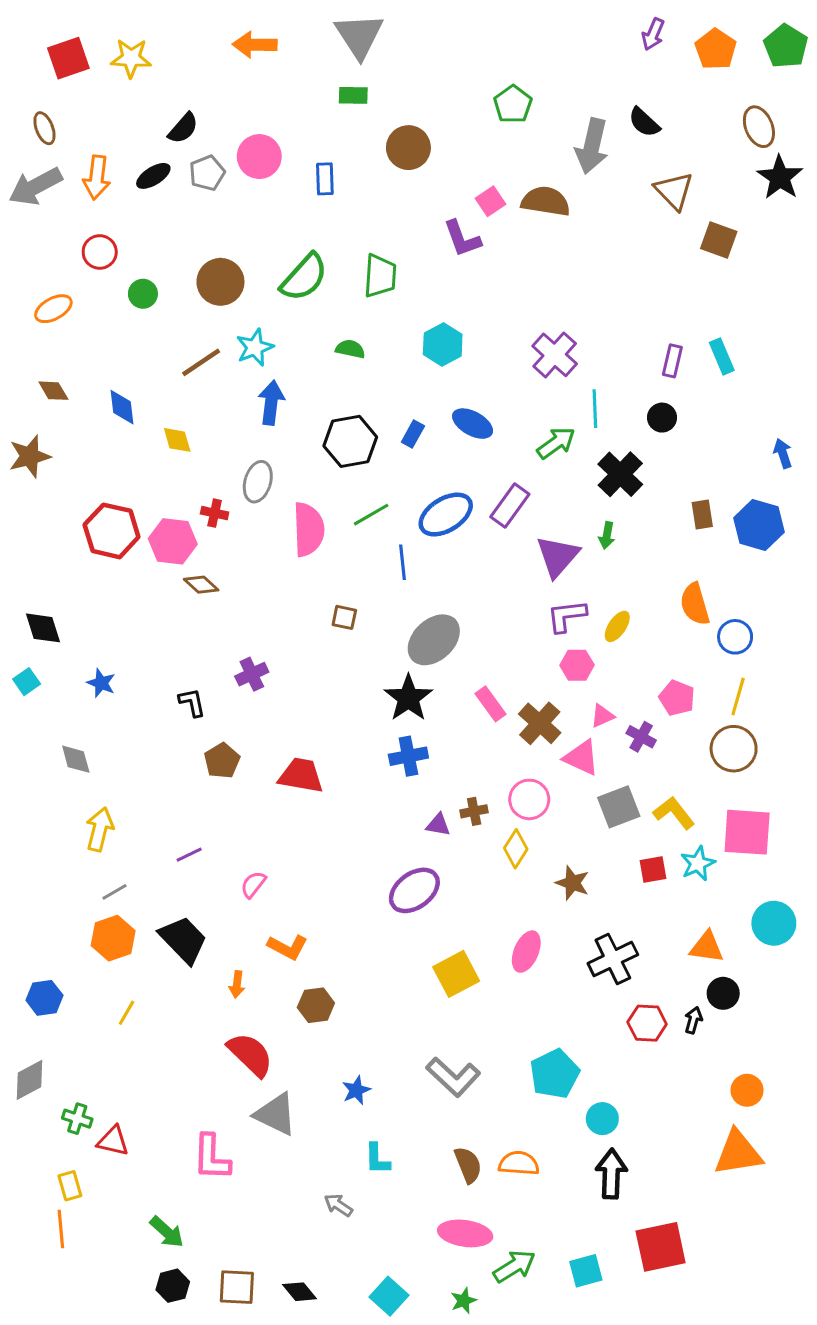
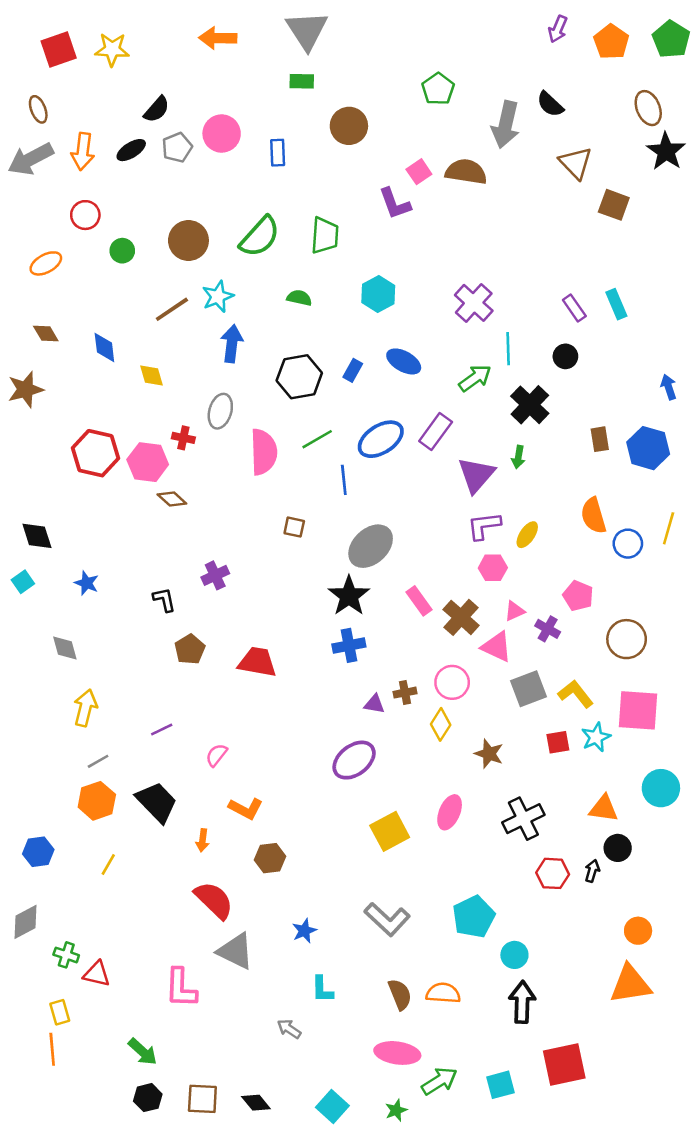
purple rectangle: (672, 361) -> (574, 308), turned -48
yellow line: (738, 696) -> (669, 528), moved

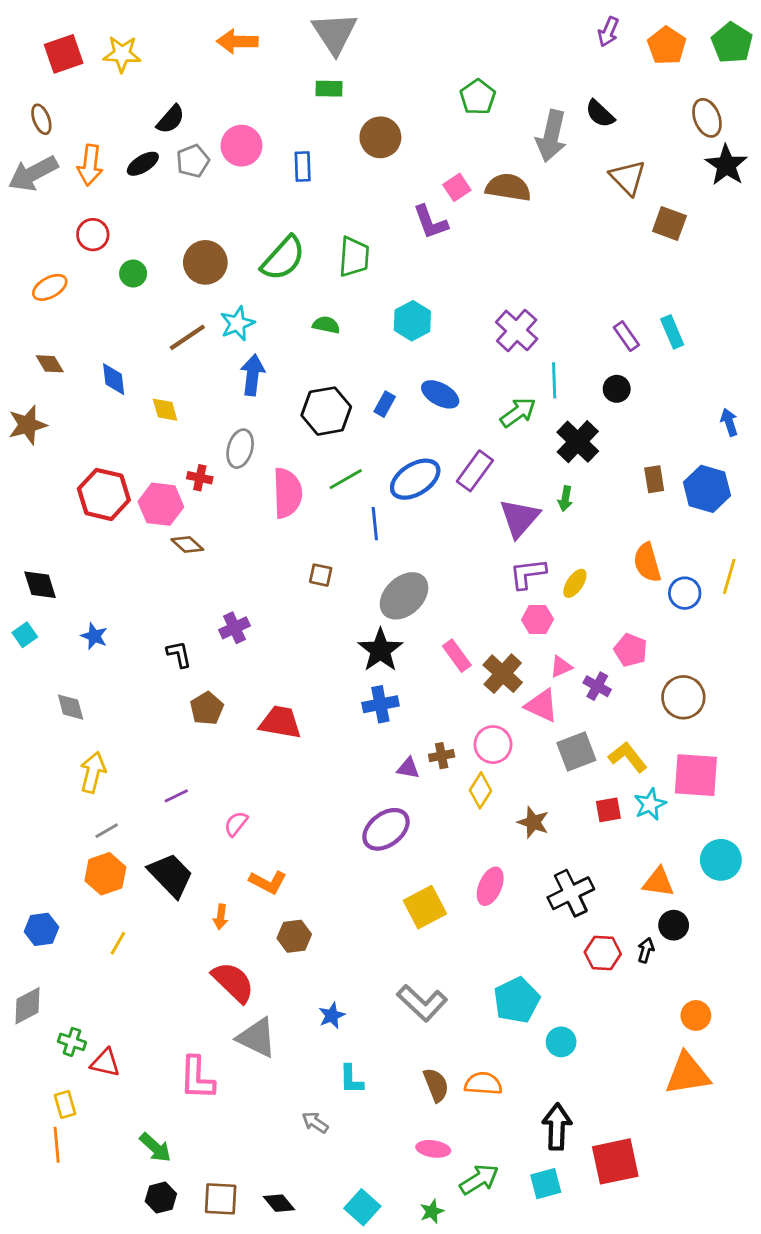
black arrow: (522, 1002) -> (557, 1127), moved
pink ellipse: (397, 1053) -> (433, 1149), size x0.7

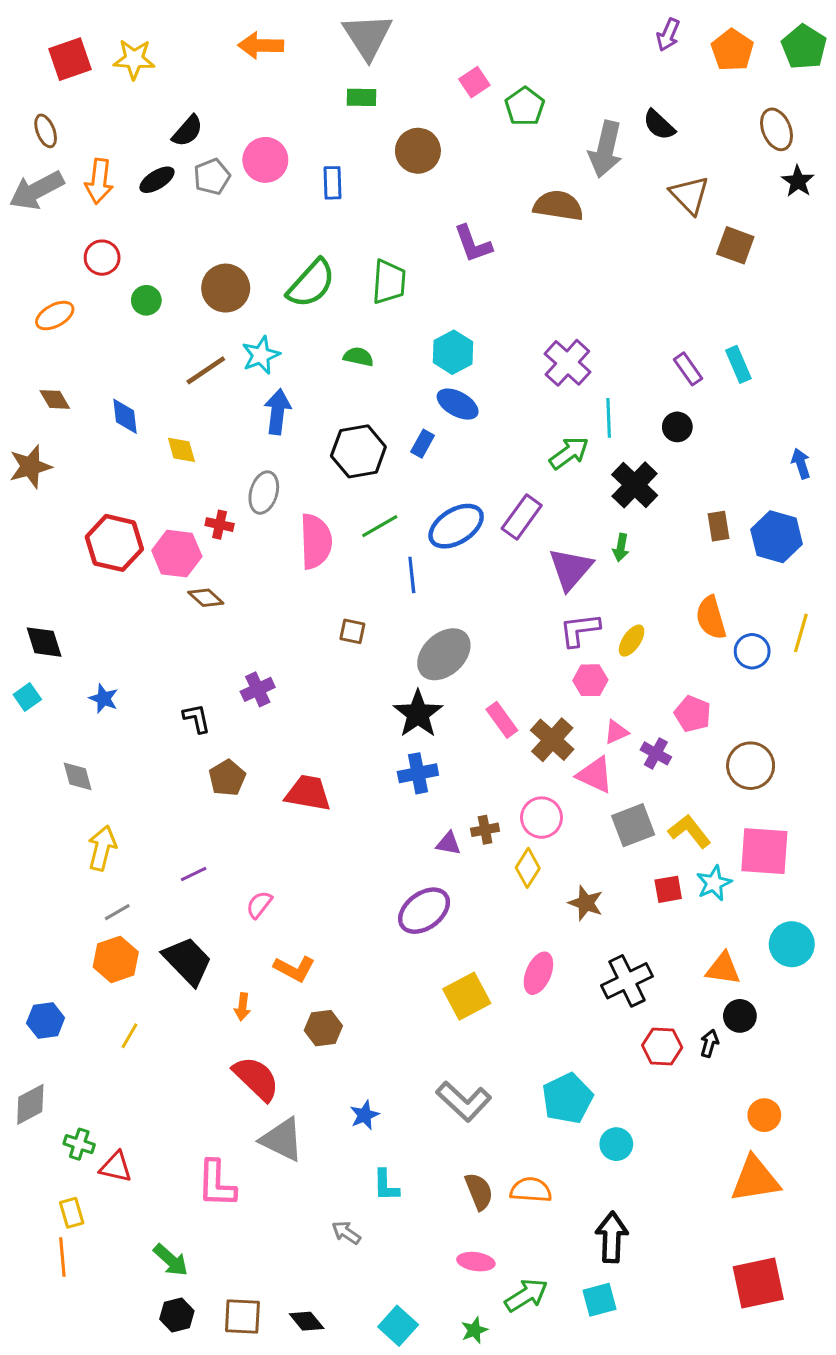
black star: (726, 165) -> (798, 181), size x0.7
pink square: (457, 187) -> (474, 82), moved
blue ellipse: (440, 394) -> (458, 404), moved
red square: (615, 1161) -> (758, 1283), moved

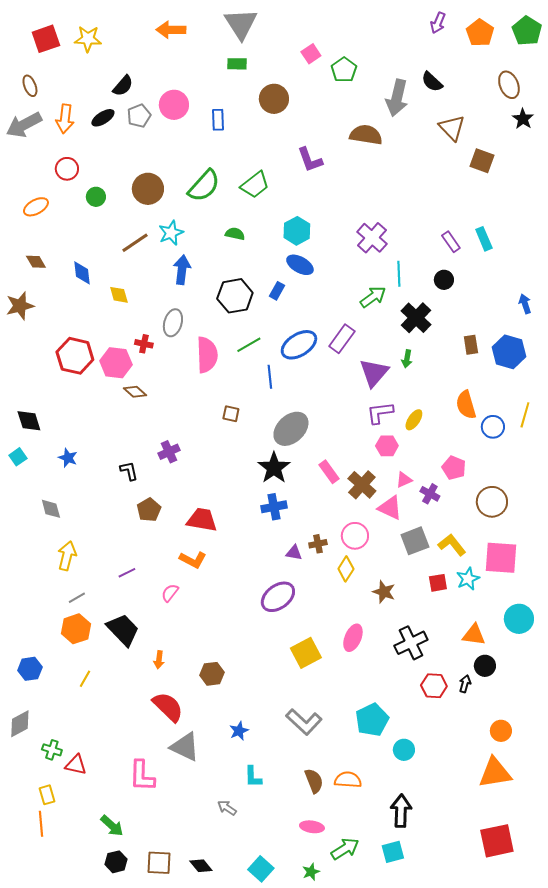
green trapezoid: (389, 282) -> (255, 185), turned 48
orange L-shape: (294, 969) -> (193, 560), moved

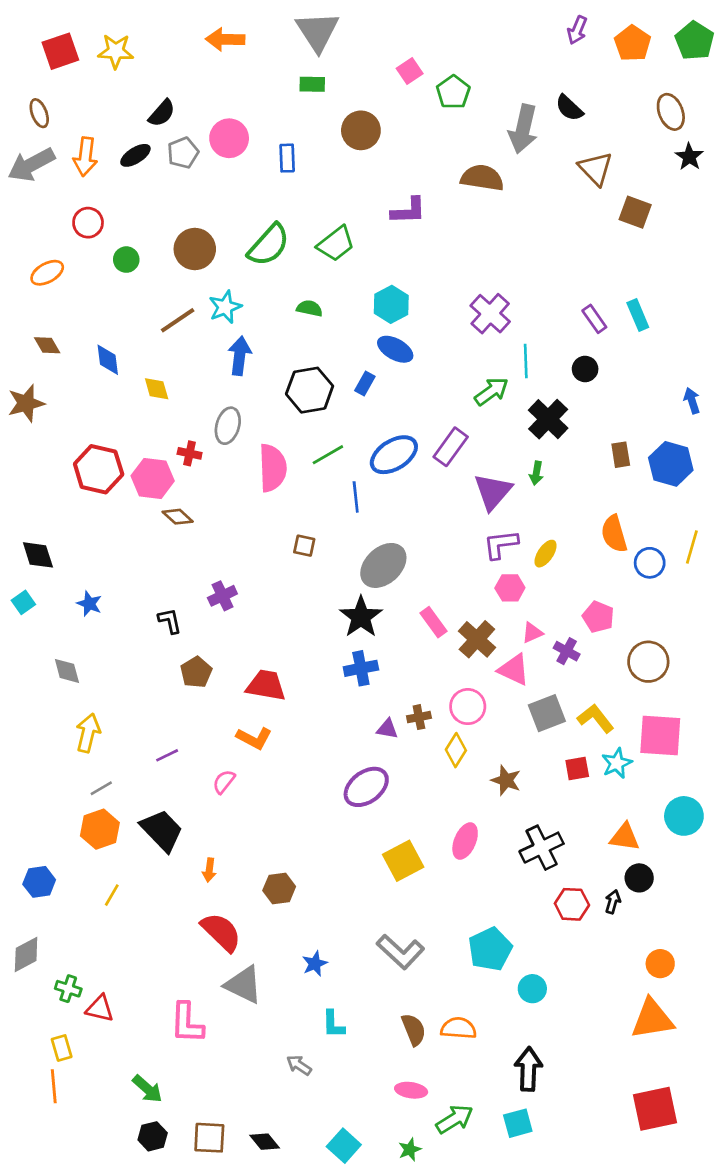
purple L-shape: (310, 160) -> (408, 211), turned -72

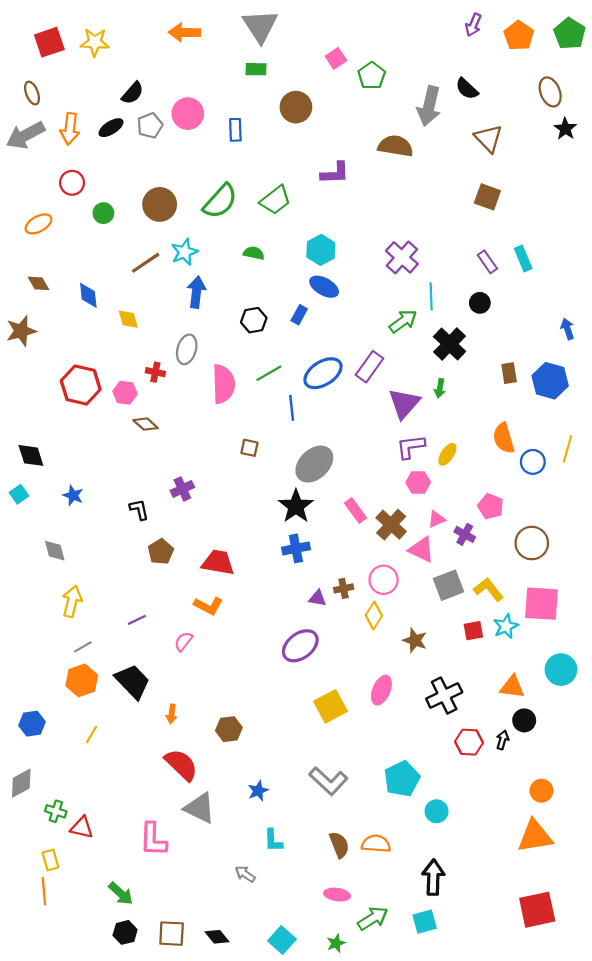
brown square: (635, 212) -> (487, 197), moved
black hexagon: (310, 390) -> (254, 320), size x0.7
pink hexagon: (153, 478) -> (125, 393), size x0.7

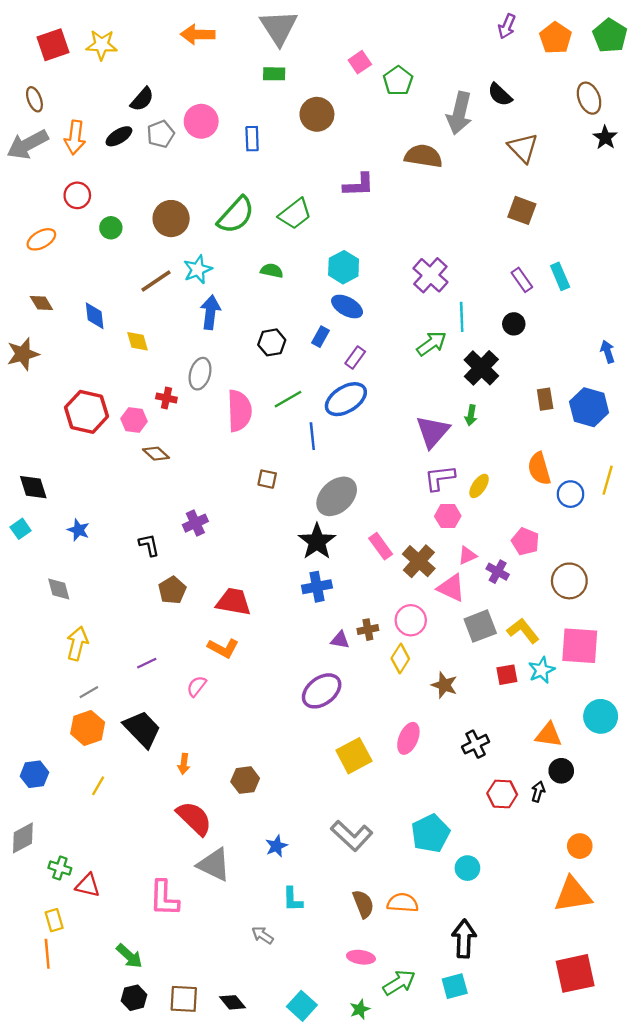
purple rectangle: (370, 367) -> (355, 357), moved, size x0.7
black cross: (444, 696) -> (476, 744), size x0.7

